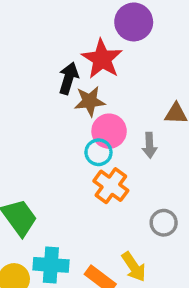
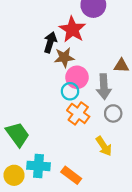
gray arrow: (150, 145) -> (104, 87), size x1.5
gray circle: (164, 223) -> (113, 113), moved
yellow arrow: (134, 267) -> (104, 146), moved

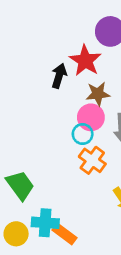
brown star: (64, 57) -> (98, 94), moved
orange rectangle: (71, 175) -> (65, 234), moved

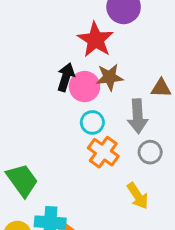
black arrow: (59, 76) -> (66, 77), moved
pink circle: (91, 117) -> (85, 87), moved

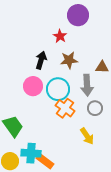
red star: (95, 40) -> (60, 36), size x0.6
pink circle: (85, 87) -> (33, 86), moved
cyan circle: (92, 122) -> (58, 89), size x1.5

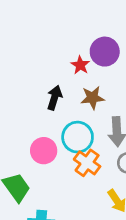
purple circle: (78, 15) -> (105, 52), moved
pink circle: (33, 86) -> (44, 151), moved

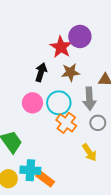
red star: (80, 65) -> (61, 47), size x1.5
pink circle: (44, 151) -> (32, 103), moved

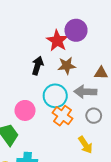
gray arrow: (89, 99) -> (85, 92), turned 95
pink circle: (32, 103) -> (25, 110), moved

